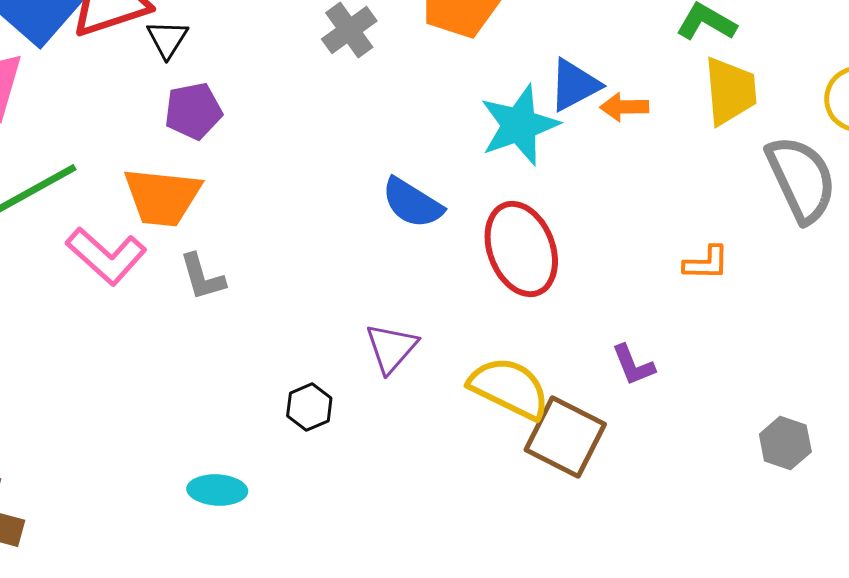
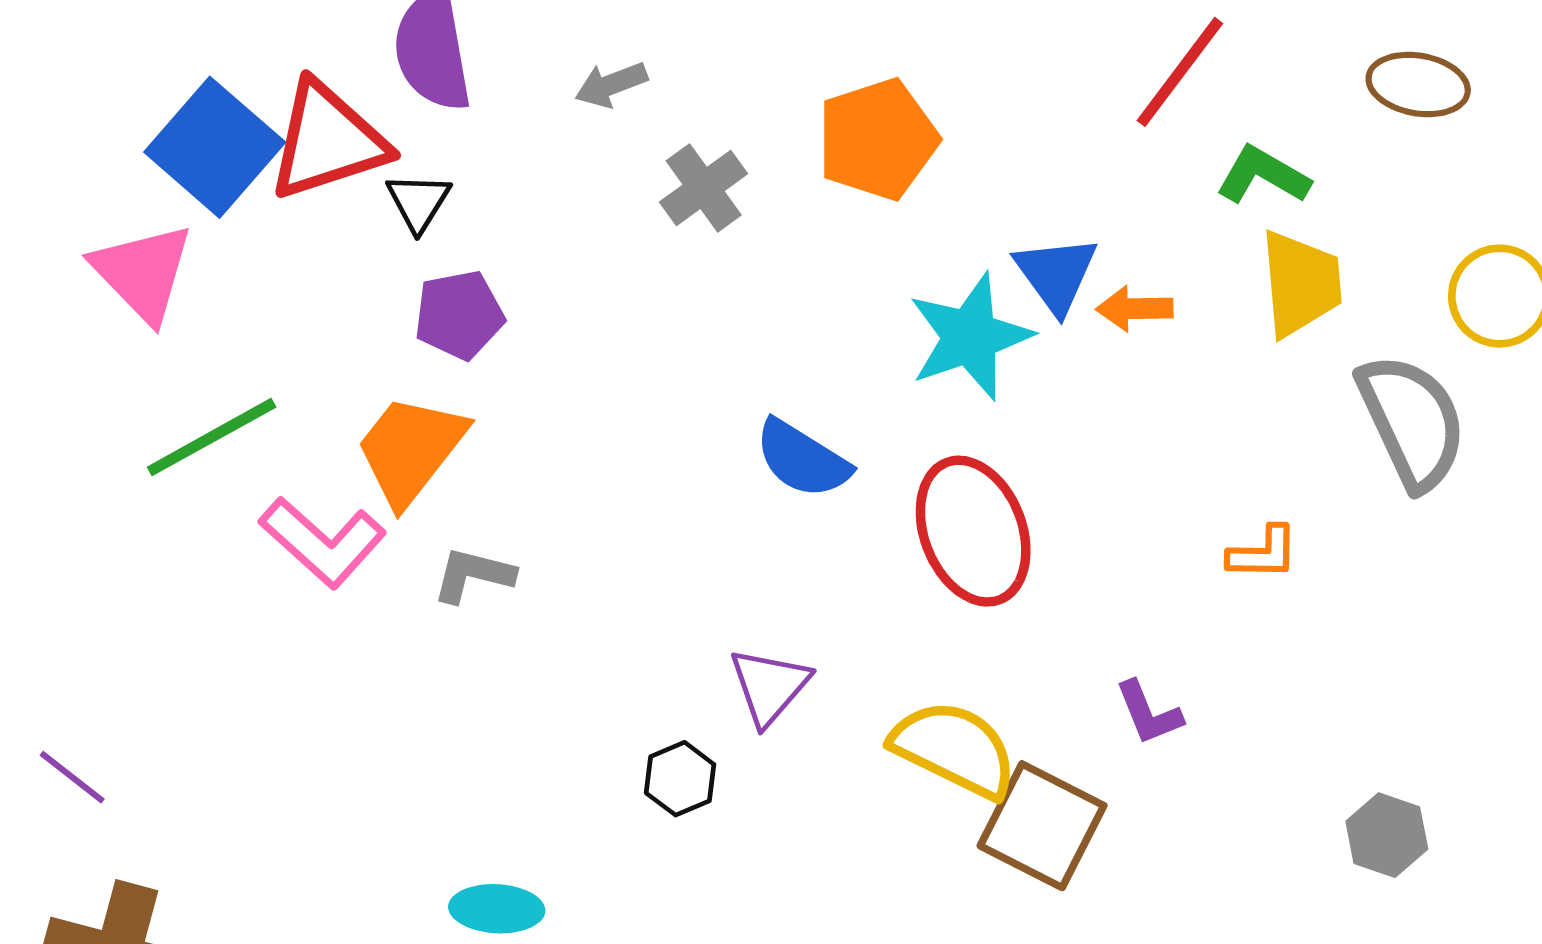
blue triangle: (574, 85) -> (1056, 274), turned -38
orange trapezoid: (162, 197) -> (411, 450), turned 122
gray L-shape: (202, 277) -> (473, 575), turned 120
black hexagon: (309, 407) -> (680, 779), moved

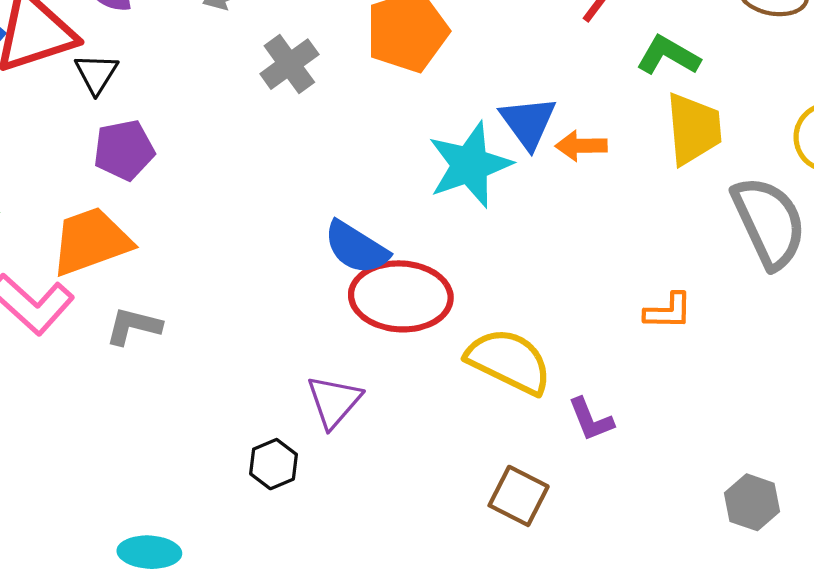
orange trapezoid: (411, 450) -> (91, 241), turned 32
red ellipse: (973, 531) -> (401, 296), moved, turned -66
yellow semicircle: (954, 749) -> (509, 361), moved
brown square: (1042, 826) -> (519, 496), size x0.7

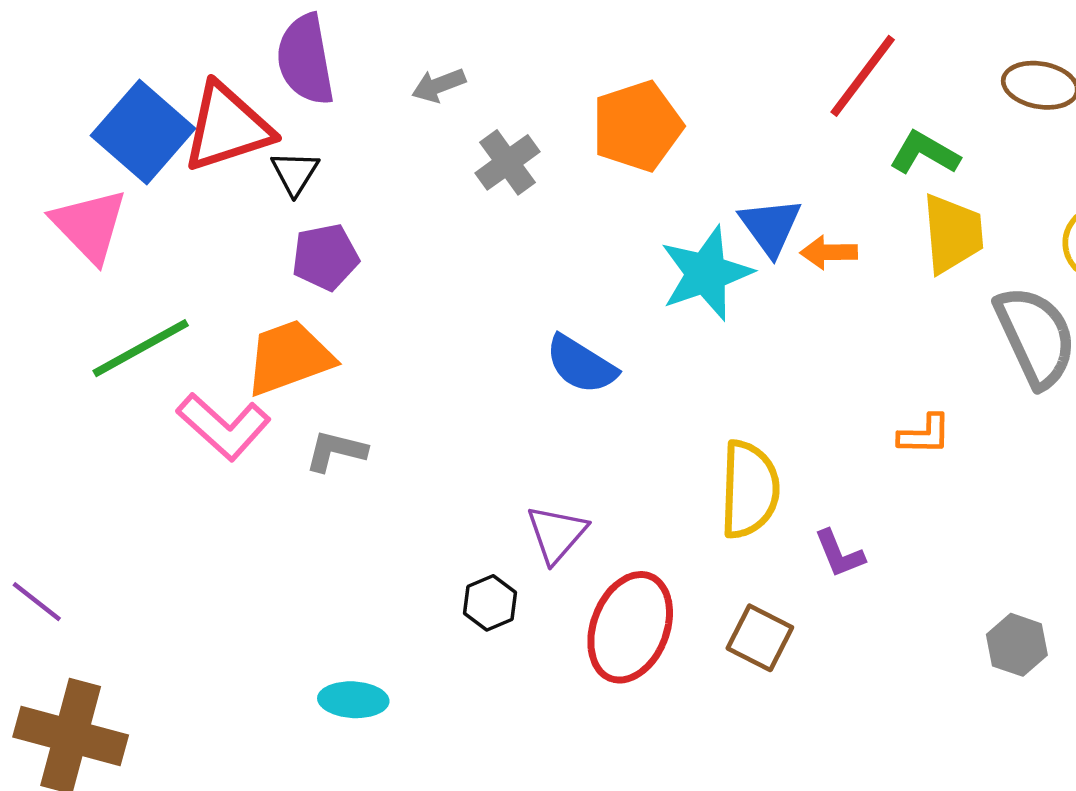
red ellipse: (401, 296) -> (630, 627), moved, turned -72
yellow semicircle: (509, 361) -> (749, 489), turned 66

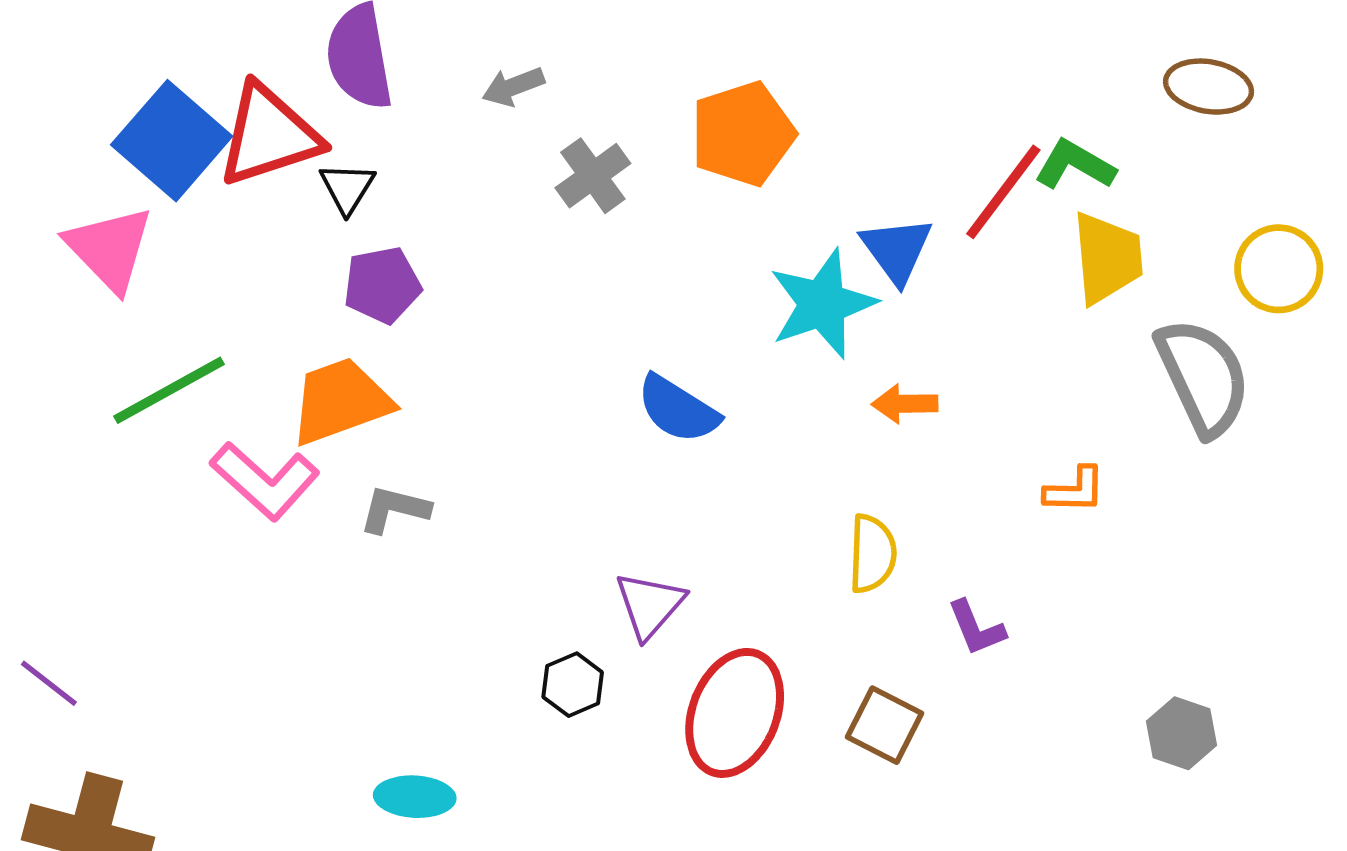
red line: (863, 76) -> (1003, 192), moved
orange arrow: (829, 252) -> (905, 404), moved
yellow semicircle: (749, 489) -> (872, 554), size x0.7

